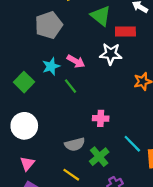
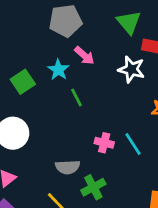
pink arrow: (76, 61) -> (84, 56), moved
cyan star: (51, 66) -> (58, 70), turned -30
cyan line: (132, 144) -> (133, 144), moved

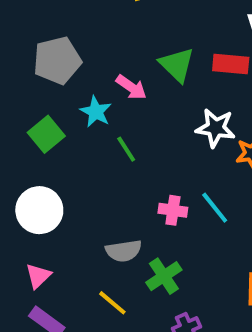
gray pentagon: (65, 21) -> (57, 60), moved
green triangle: (129, 22) -> (177, 65), moved
white star: (131, 69) -> (216, 128), moved

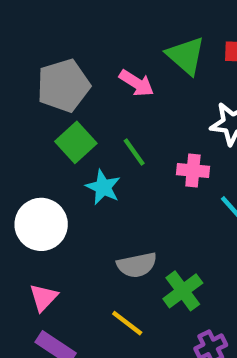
gray pentagon: (57, 60) -> (63, 86), moved
cyan star: (96, 112) -> (103, 187), moved
green square: (46, 134) -> (76, 142), moved
pink cross: (173, 210) -> (193, 171), moved

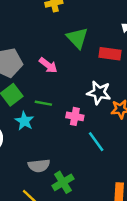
green triangle: (186, 56) -> (77, 38), moved
green line: (134, 152) -> (43, 103), turned -49

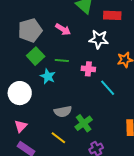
white star: (99, 93) -> (99, 39), moved

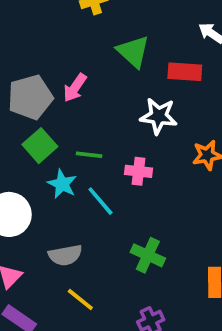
pink arrow: (63, 29) -> (75, 88), moved, turned 91
cyan line: (108, 88) -> (100, 201), moved
gray semicircle: (63, 112) -> (65, 255), moved
green cross: (84, 123) -> (148, 255), moved, turned -30

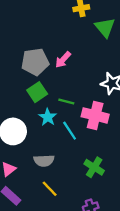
green triangle: (133, 51) -> (105, 28), moved
pink cross: (139, 171) -> (95, 115), size x1.6

